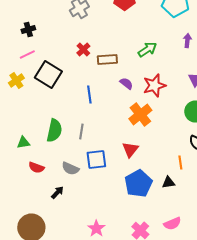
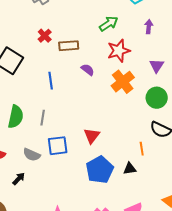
green arrow: (147, 50) -> (109, 24), moved
red star: (154, 86) -> (119, 51), moved
orange cross: (140, 114) -> (123, 82), moved

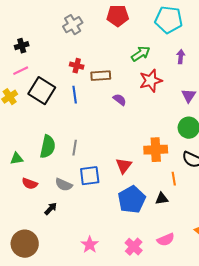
red cross: (45, 36) -> (77, 66), turned -32
blue line: (51, 81) -> (75, 95), moved
orange cross: (123, 82) -> (156, 150), moved, turned 35

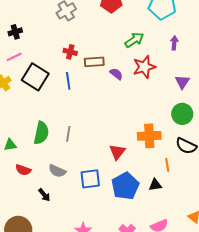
purple semicircle: (120, 100) -> (116, 74), moved
blue square: (90, 176) -> (90, 179), moved
black arrow: (51, 209) -> (44, 195), turned 96

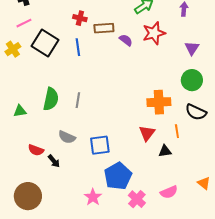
red triangle: (117, 152) -> (147, 133), moved
red semicircle: (23, 170) -> (36, 150), moved
blue pentagon: (125, 186) -> (118, 176), moved

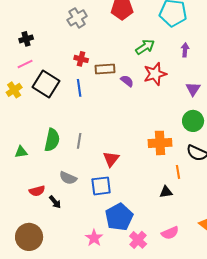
red triangle: (147, 133) -> (111, 159), moved
red semicircle: (36, 150) -> (37, 191), turned -35

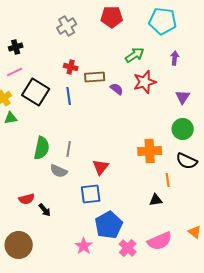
green triangle: (21, 152) -> (11, 118), moved
gray semicircle: (68, 178) -> (59, 171), moved
pink semicircle: (170, 233) -> (160, 241), size x1.4

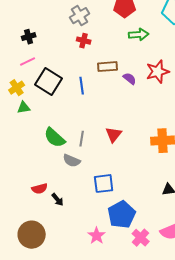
green arrow: (135, 55) -> (139, 35), moved, turned 30
red cross: (71, 67) -> (84, 41), moved
green semicircle: (42, 148) -> (55, 138), turned 120
red triangle: (101, 167) -> (114, 135), moved

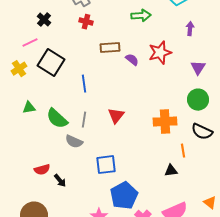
black cross: (29, 37) -> (44, 20), moved, turned -32
blue line: (82, 86) -> (84, 84), moved
green triangle: (24, 108) -> (29, 108), moved

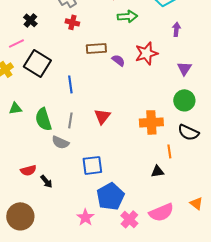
green semicircle: (57, 119) -> (43, 119), turned 30

